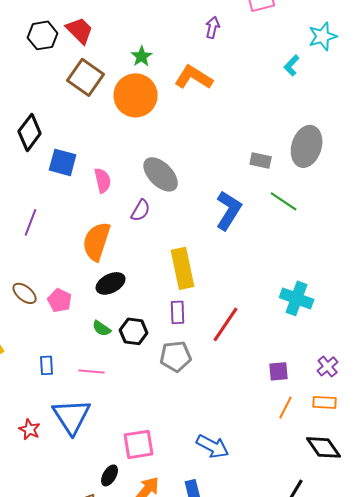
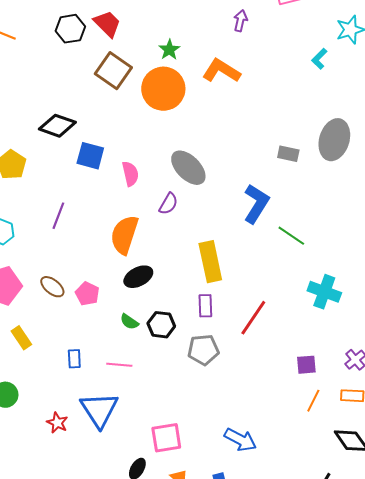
black diamond: (30, 132) -> (57, 126), turned 72
green line: (284, 201) -> (291, 236), moved

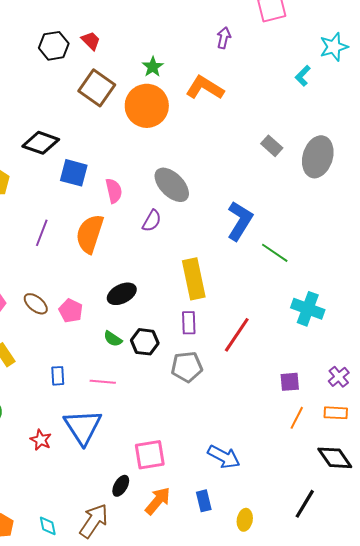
red trapezoid: (107, 24) -> (91, 41), size x0.7
gray rectangle: (288, 154) -> (272, 146), moved, turned 30
orange semicircle: (124, 235) -> (90, 234), moved

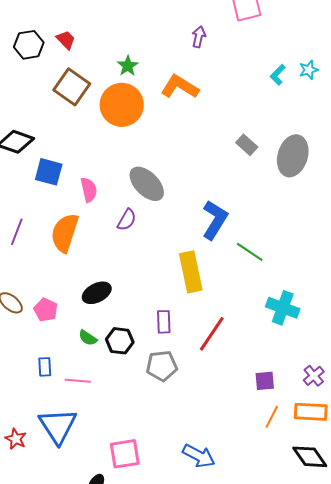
cyan star: (334, 47) -> (309, 70), moved, size x0.7
yellow rectangle: (194, 279) -> (191, 272), moved
blue rectangle: (58, 376) -> (45, 367), moved
orange rectangle: (336, 413) -> (311, 412), size x1.4

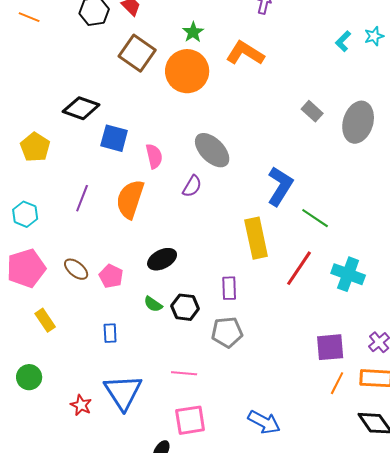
red line: (212, 334) -> (299, 268), moved
pink line: (78, 381) -> (184, 373), moved
purple square: (265, 381) -> (330, 347), size x1.4

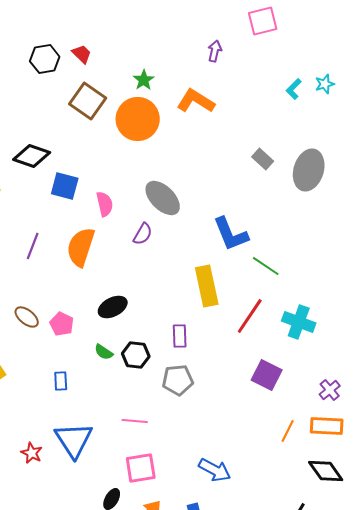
blue L-shape: (280, 186) -> (231, 234), turned 126
purple square: (330, 347) -> (267, 375), moved, turned 32

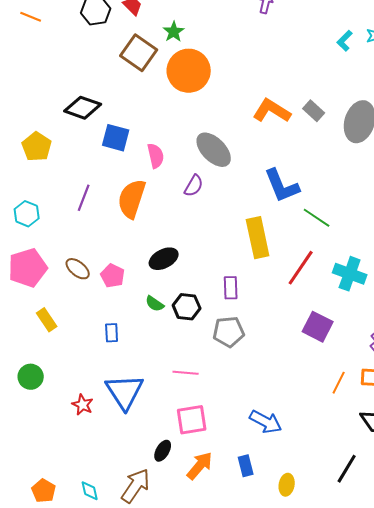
green star: (144, 80) -> (174, 32), moved
orange L-shape: (196, 101) -> (272, 111), moved

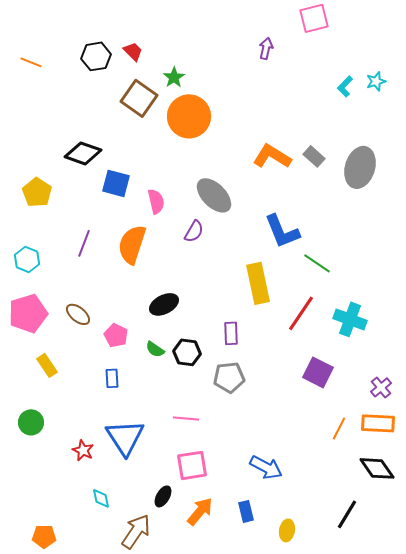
pink pentagon: (113, 276) -> (116, 335), moved
orange pentagon: (44, 491) -> (44, 536), turned -30
cyan diamond: (90, 491) -> (101, 498), moved

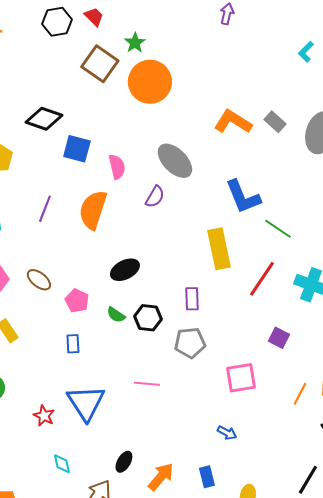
purple square: (318, 372) -> (279, 338), size x0.7
pink square: (192, 465) -> (241, 378), moved
blue arrow: (266, 467) -> (227, 433), size x0.6

